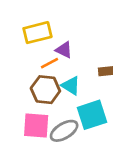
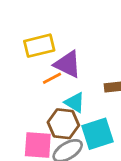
purple triangle: (64, 50) -> (68, 64), size x1.5
brown hexagon: (45, 90) -> (63, 124), moved

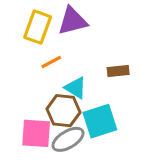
yellow rectangle: (39, 46) -> (38, 27), turned -56
purple triangle: (68, 64) -> (73, 21), moved, turned -40

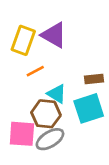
purple triangle: (73, 21) -> (54, 35), turned 44
cyan square: (100, 121) -> (89, 108), moved

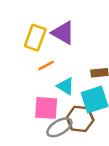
brown hexagon: (46, 114) -> (80, 119), moved
pink square: (22, 134) -> (46, 108), moved

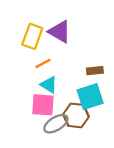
cyan triangle: (65, 86) -> (49, 85), moved

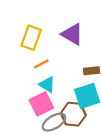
purple triangle: (59, 32) -> (72, 34), moved
pink square: (43, 105) -> (41, 104), turned -30

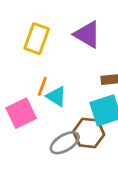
orange line: (41, 64) -> (42, 86), moved, turned -42
pink square: (41, 104) -> (21, 113), moved

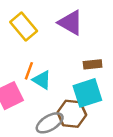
yellow rectangle: (37, 39) -> (24, 27), turned -60

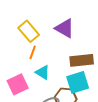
brown rectangle: (93, 64) -> (82, 60), size x1.6
orange line: (29, 71) -> (33, 52), moved

